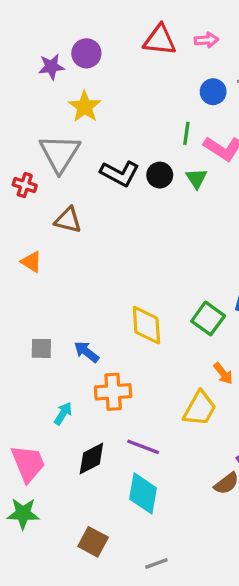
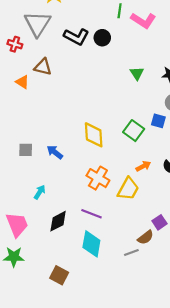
green triangle: (196, 178) -> (137, 73), moved
orange triangle: (31, 262) -> (22, 82), moved
orange arrow: (223, 373) -> (143, 166), turned -80
orange cross: (113, 392) -> (98, 178), moved, turned 35
gray line: (156, 563) -> (131, 253), moved

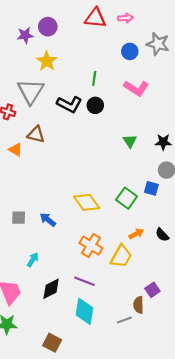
green line: (120, 11) -> (94, 78), moved
yellow diamond: (94, 135) -> (87, 202), turned -32
brown semicircle: (145, 237) -> (138, 305), turned 126

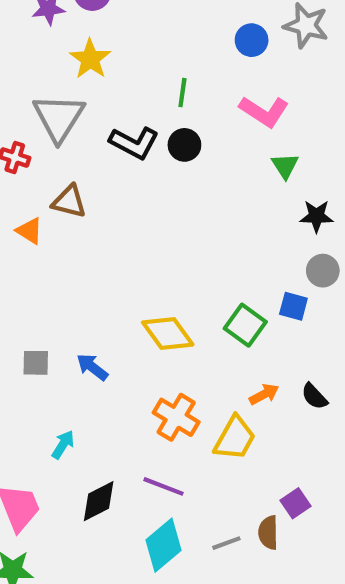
green triangle: (130, 141) -> (285, 166), moved
cyan diamond: (85, 311) -> (164, 545), turned 40
gray line: (124, 320) -> (226, 543), moved

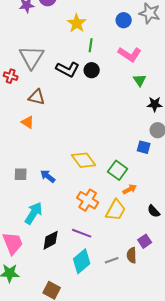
yellow star: (90, 59) -> (77, 23), moved
orange triangle: (29, 231) -> (28, 122), moved
green square: (245, 325) -> (118, 170), moved
black semicircle: (314, 396) -> (154, 211), moved
cyan arrow: (63, 445) -> (34, 213), size x1.6

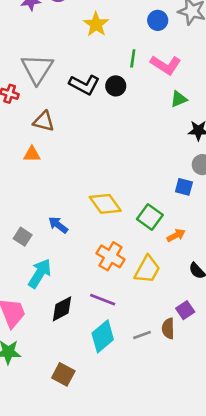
green line: (91, 45) -> (133, 58), moved
green triangle: (140, 80) -> (179, 99), turned 40
orange triangle: (28, 122) -> (32, 154), turned -32
gray square: (21, 174) -> (23, 237), moved, turned 32
orange arrow: (130, 189) -> (176, 235), moved

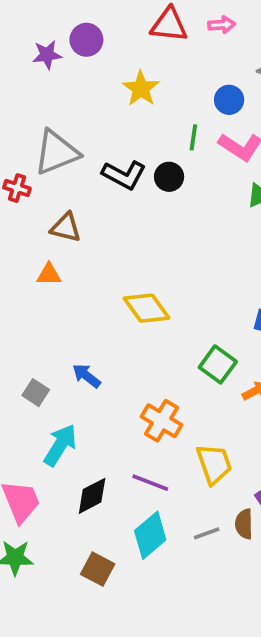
blue circle: (158, 20) -> (229, 100), moved
gray triangle: (37, 69) -> (56, 152), turned 36
yellow diamond: (105, 204) -> (146, 308), moved
yellow trapezoid: (147, 269) -> (214, 464), moved, turned -48
brown square: (63, 374) -> (98, 569), moved

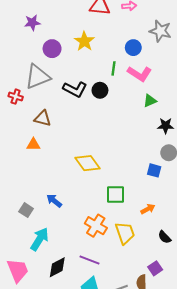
purple circle: (86, 40) -> (52, 49), moved
green square: (218, 364) -> (116, 194), moved, turned -36
yellow trapezoid: (214, 464) -> (125, 233), moved

